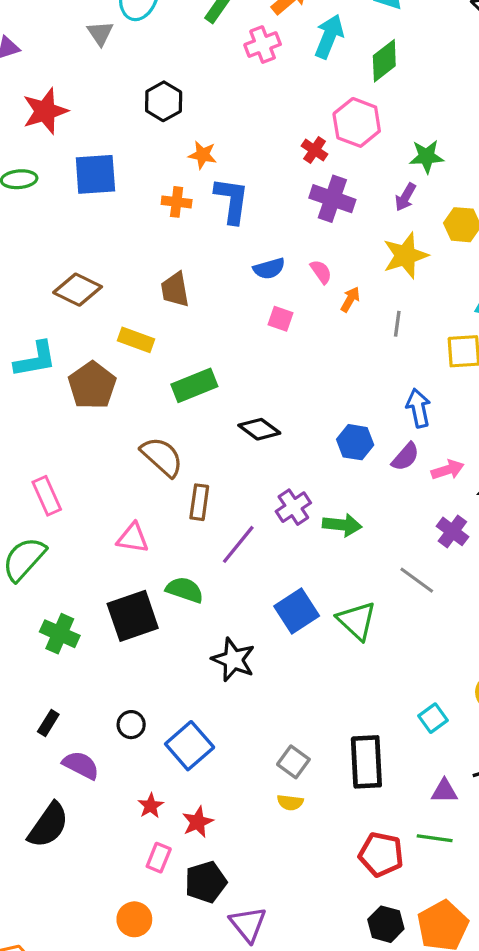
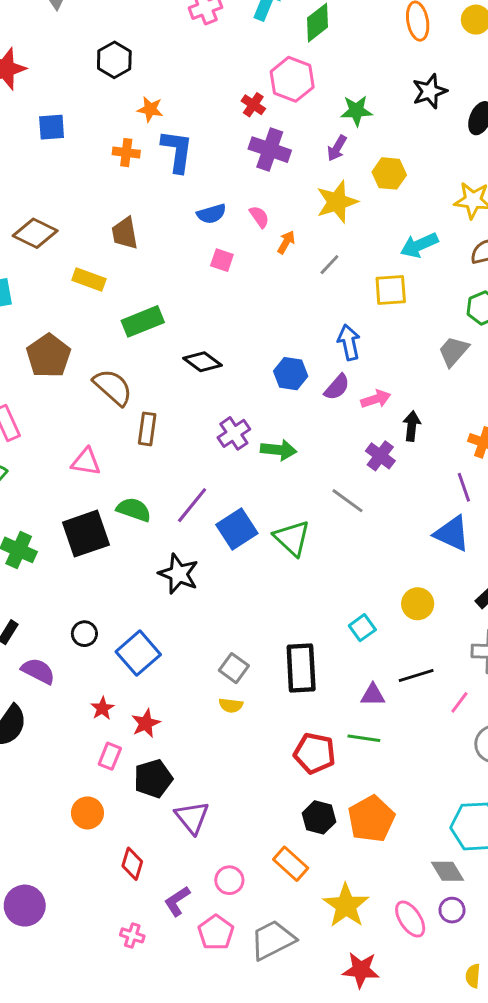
blue square: (95, 174) -> (52, 127), size x0.7
gray line: (397, 324) -> (329, 265), turned 35
brown pentagon: (92, 385) -> (49, 356), moved
purple line: (238, 544) -> (192, 505), moved

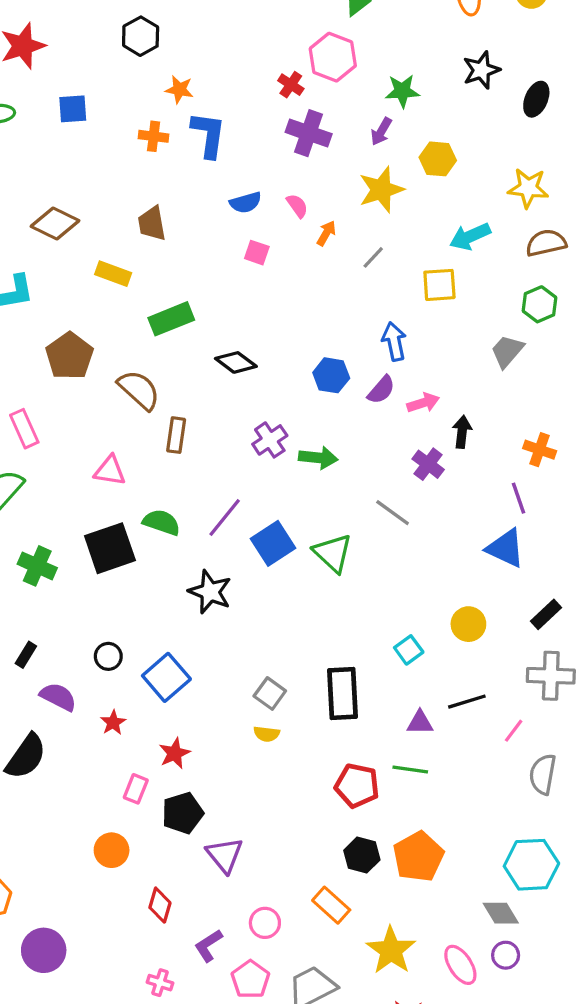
red star: (102, 708) -> (113, 723), moved

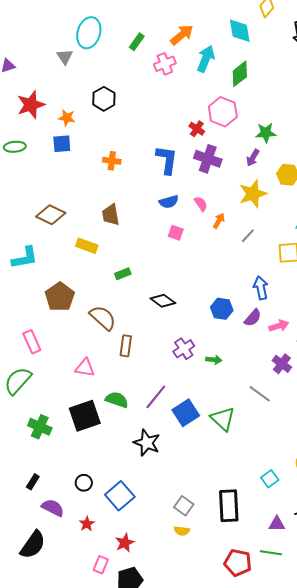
orange star: (179, 89) -> (67, 118), moved
blue L-shape: (208, 135) -> (167, 160), moved
green rectangle: (171, 319) -> (123, 274), size x0.6
green arrow: (318, 458) -> (214, 360), size x0.7

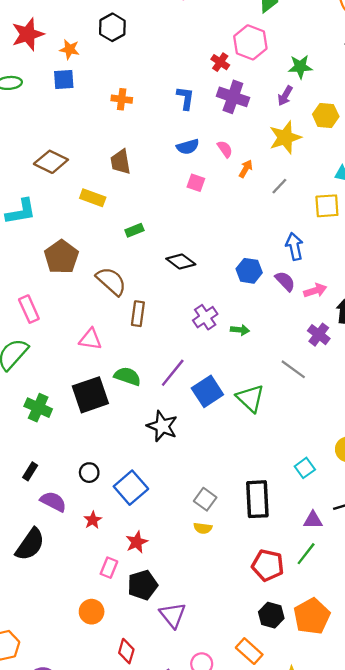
blue L-shape: (167, 160) -> (185, 98), size x0.7
purple semicircle: (253, 318) -> (285, 281), turned -84
green line: (271, 553) -> (306, 554), turned -60

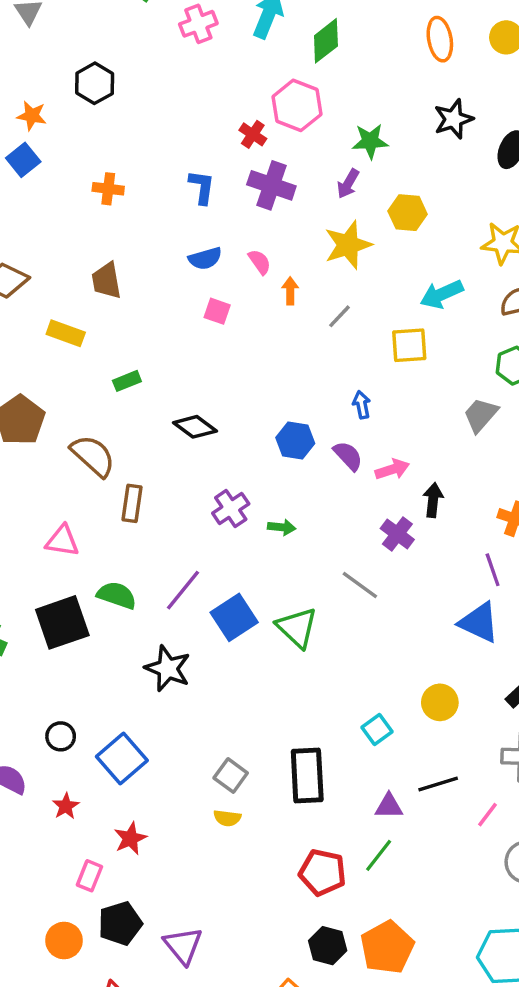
blue square: (64, 79) -> (23, 160), turned -35
orange arrow: (246, 169) -> (290, 291), turned -30
blue arrow: (294, 246) -> (362, 405), size x0.7
black pentagon: (143, 585) -> (120, 923), moved

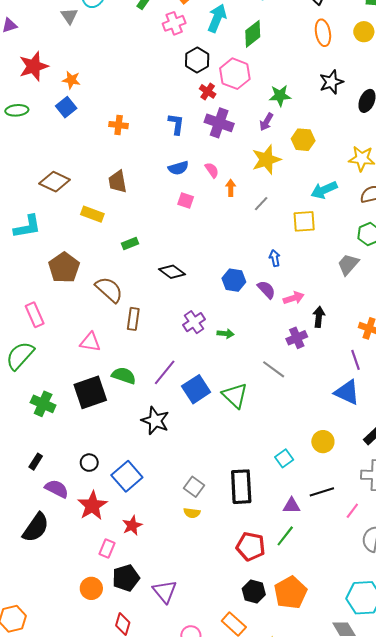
black hexagon: (95, 83) -> (197, 60), moved
purple cross: (397, 534) -> (297, 338), turned 30
red star: (66, 806) -> (92, 506), size x1.8

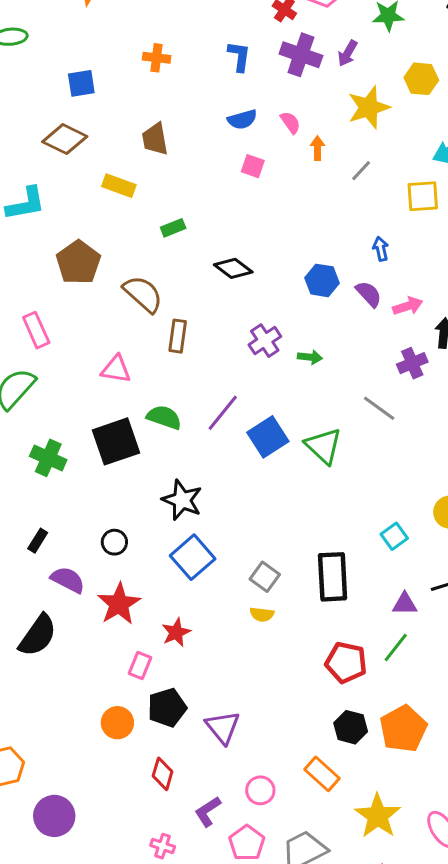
blue square: (66, 107) -> (81, 83), moved, turned 30
purple arrow: (266, 122) -> (348, 53), moved
black star: (155, 421) -> (182, 500), moved
blue square: (127, 476) -> (193, 557), moved

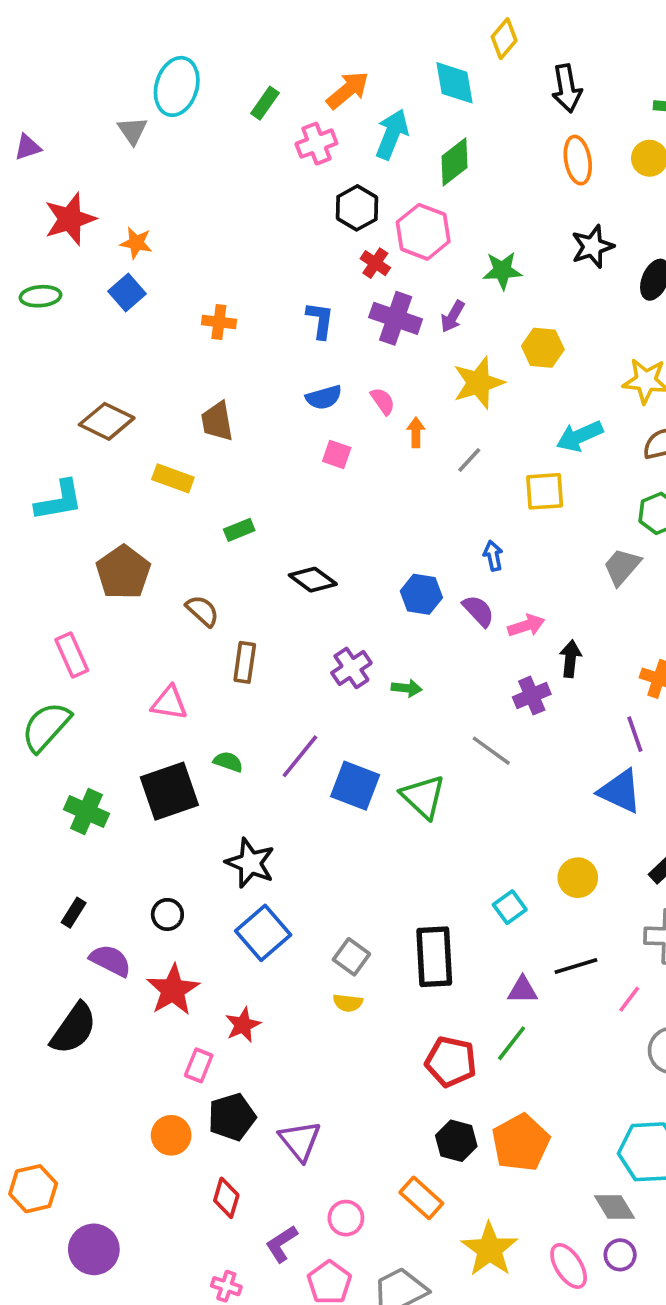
blue square: (81, 83) -> (127, 293), moved, turned -32
brown semicircle: (143, 294) -> (202, 611), size x0.7
green semicircle: (164, 417) -> (228, 762), size x0.7
blue square: (268, 437) -> (355, 786), turned -36

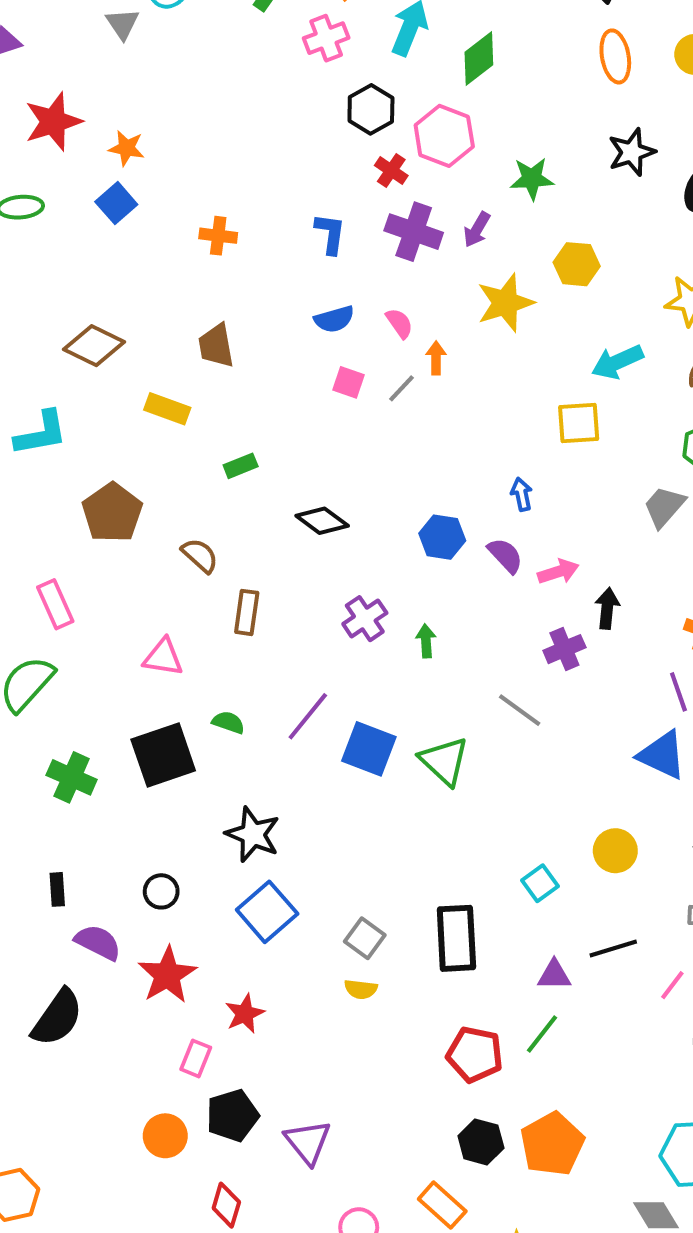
gray line: (469, 460) -> (401, 388), moved
green arrow: (407, 688) -> (426, 641), turned -100
black rectangle: (74, 913) -> (57, 889), turned -36

